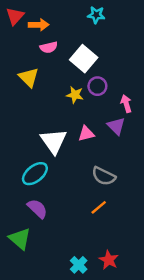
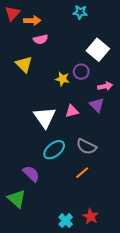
white square: (84, 59) -> (98, 50), moved
pink arrow: (126, 104) -> (105, 86), turned 96
cyan ellipse: (35, 174) -> (54, 150), moved

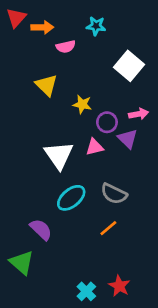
cyan star: (80, 12) -> (96, 26), moved
pink semicircle: (41, 39) -> (66, 47), moved
yellow triangle: (24, 64) -> (46, 85), moved
purple circle: (81, 72) -> (107, 122), moved

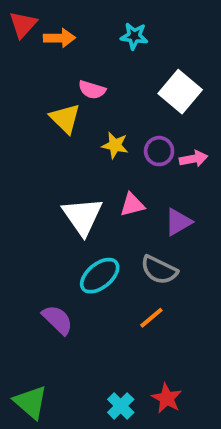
pink semicircle: (66, 47) -> (92, 90), moved, turned 30
purple circle: (107, 122) -> (159, 151), moved
purple triangle: (128, 139) -> (178, 222), moved, turned 45
green triangle: (22, 262) -> (31, 402), moved

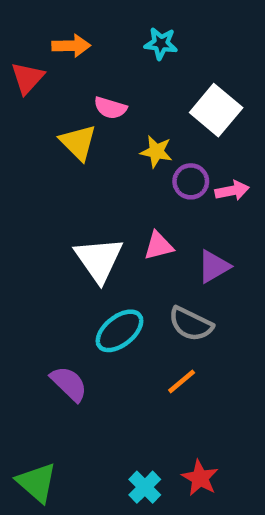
red triangle: (23, 25) -> (28, 78), moved
yellow star: (115, 145) -> (156, 152), moved

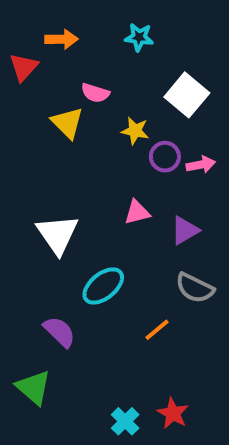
white triangle: (99, 260) -> (57, 234), moved
gray semicircle: (191, 324) -> (195, 288), moved
green triangle: (37, 483) -> (34, 387), moved

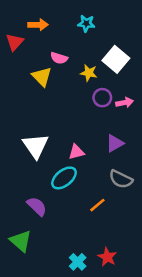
yellow star: (135, 131) -> (89, 73), moved
pink triangle: (137, 212) -> (76, 152), moved

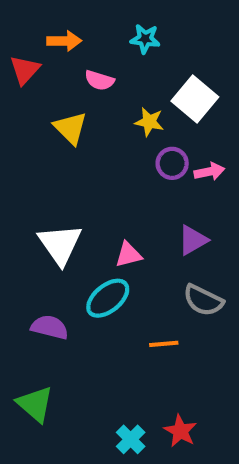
pink semicircle: (59, 58) -> (99, 80), moved
orange line: (97, 205) -> (164, 344), turned 35
purple semicircle: (37, 206) -> (50, 327), moved, turned -30

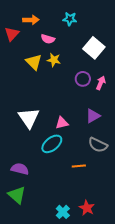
yellow star: (149, 122) -> (54, 60), moved
pink arrow: (209, 172) -> (101, 83), turned -56
purple semicircle: (50, 327) -> (20, 169), moved

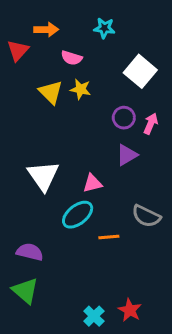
purple triangle: (93, 116) -> (127, 155), moved
orange line: (79, 166) -> (109, 237), moved

